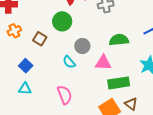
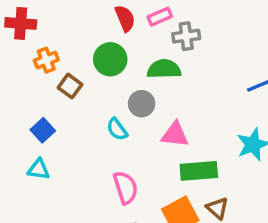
orange cross: (14, 31) -> (46, 60), moved
green semicircle: (119, 40) -> (164, 69), moved
pink semicircle: (65, 95) -> (126, 188), moved

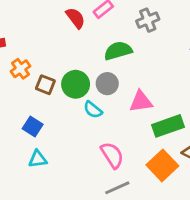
gray cross: (186, 36) -> (148, 20), moved
green circle: (110, 59) -> (76, 84), moved

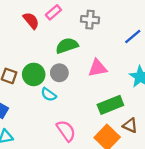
gray cross: (148, 20) -> (90, 20), turned 30
pink triangle: (141, 102) -> (98, 68), moved

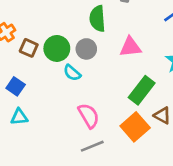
green semicircle: (67, 46) -> (97, 19), turned -80
green rectangle: (110, 105) -> (142, 90), turned -35

